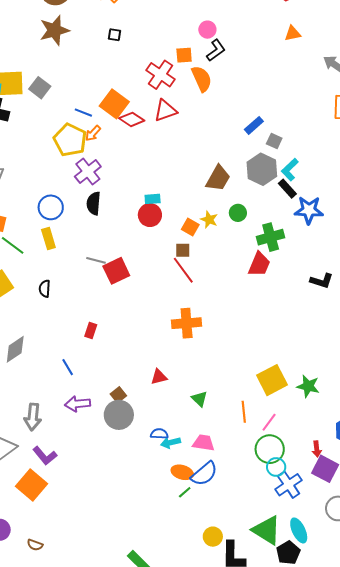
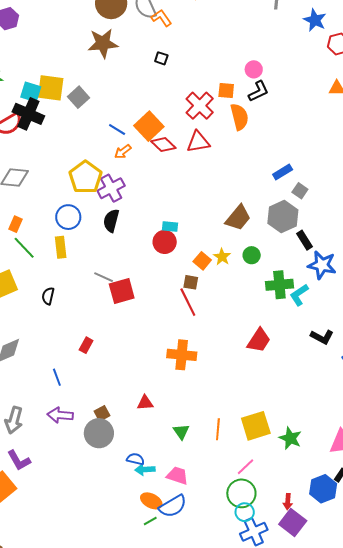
yellow pentagon: (70, 140) -> (85, 177), moved
cyan L-shape: (290, 170) -> (299, 295), moved
red trapezoid: (259, 264) -> (259, 340), moved
orange line: (244, 412) -> (218, 429), moved

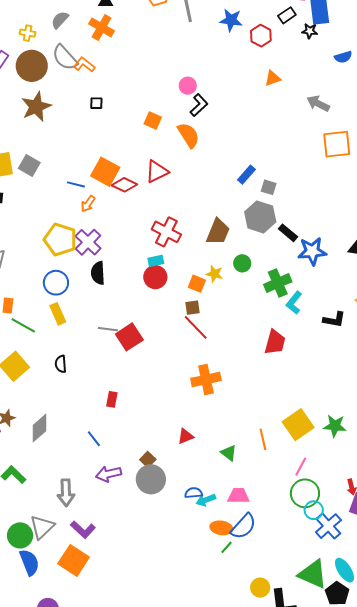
orange square: (226, 90) -> (153, 121), moved, turned 36
red cross: (200, 106) -> (166, 232), moved
cyan L-shape: (299, 295) -> (294, 303), moved

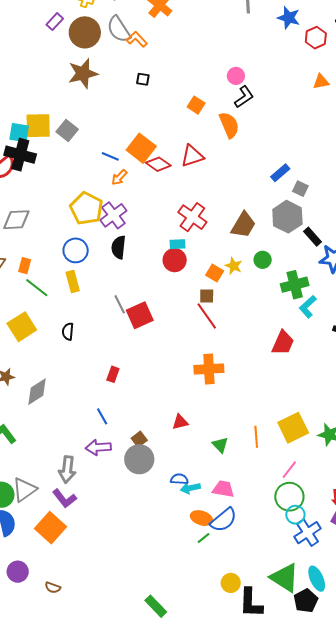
gray line: (108, 329) -> (120, 304), turned 48
blue line: (94, 439) -> (102, 416), moved
gray arrow: (66, 493) -> (67, 469), moved

